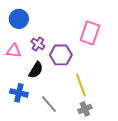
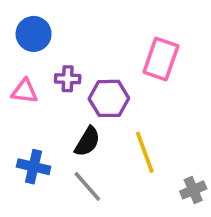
purple cross: (38, 44) -> (68, 79), turned -32
black semicircle: (36, 70) -> (87, 142), moved
gray cross: (85, 109) -> (193, 190), moved

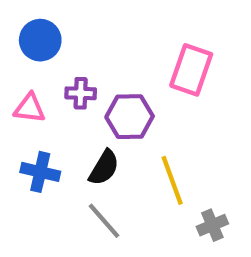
blue cross: (34, 167) -> (40, 172), moved
gray cross: (193, 190) -> (212, 225), moved

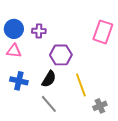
blue circle: (40, 40) -> (14, 29), moved
pink rectangle: (191, 70) -> (103, 32), moved
purple cross: (81, 93) -> (39, 31), moved

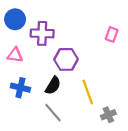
blue circle: (14, 29) -> (15, 19), moved
purple cross: (39, 31) -> (42, 33), size x1.5
pink rectangle: (103, 32) -> (112, 34), size x0.6

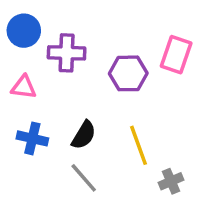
pink rectangle: (112, 34) -> (176, 55), size x1.5
purple hexagon: (66, 59) -> (128, 73), moved

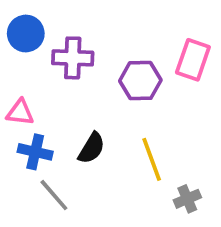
pink triangle: (24, 87) -> (20, 112), moved
gray line: (84, 178) -> (54, 195), moved

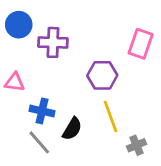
purple hexagon: (140, 80) -> (102, 75), moved
black semicircle: (92, 148) -> (72, 129), moved
blue cross: (35, 152) -> (42, 111), moved

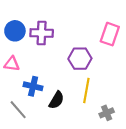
blue circle: (19, 25) -> (15, 31), moved
yellow line: (110, 116) -> (86, 91), turned 30
gray line: (39, 142) -> (18, 110), moved

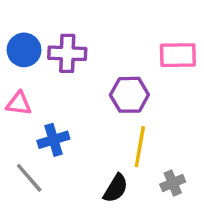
pink rectangle: (110, 34) -> (178, 55), turned 70
blue cross: (33, 86) -> (53, 140), turned -30
black semicircle: (56, 100) -> (116, 188), moved

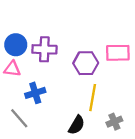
blue circle: (24, 50) -> (16, 45), moved
purple cross: (67, 53) -> (44, 49), moved
pink rectangle: (178, 55) -> (118, 53), moved

